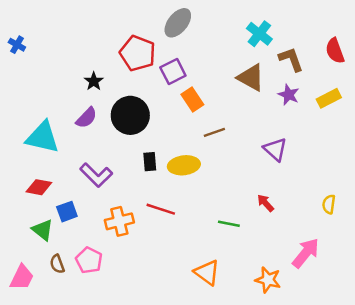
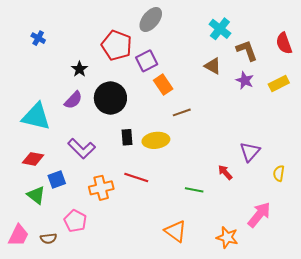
blue cross: (17, 45) -> (38, 38), moved
brown triangle: (251, 78) -> (213, 66), size x0.7
purple triangle: (275, 149) -> (250, 152), moved, turned 30
brown semicircle: (57, 264) -> (48, 238), moved, turned -77

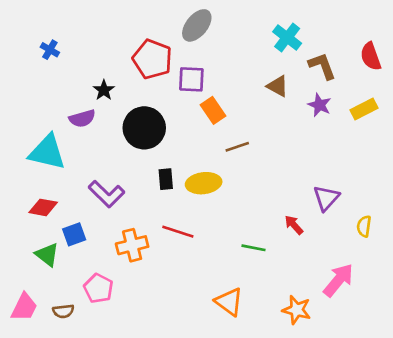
purple square: (147, 61) -> (191, 79), turned 30
purple semicircle: (73, 100) -> (82, 118), moved, turned 30

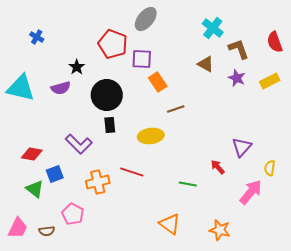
cyan triangle: (47, 152) -> (21, 88), moved
black rectangle: (166, 179) -> (110, 125), moved
pink arrow: (338, 280) -> (251, 192), moved

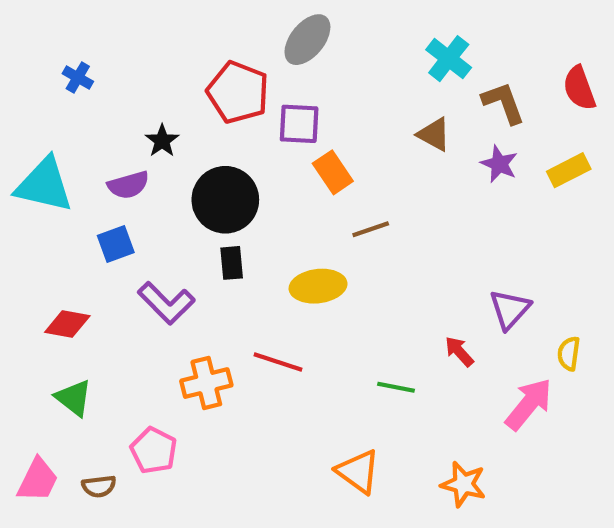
blue square: (55, 174) -> (116, 244), moved

